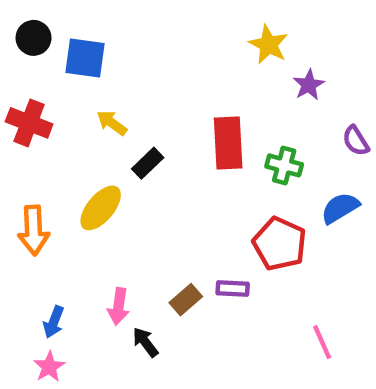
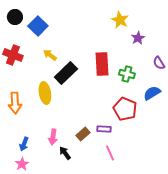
blue square: (85, 58) -> (38, 26), turned 36
black rectangle: (148, 163) -> (66, 73), size x1.6
yellow ellipse: (101, 208) -> (45, 93), turned -50
pink line: (322, 342) -> (110, 153), moved

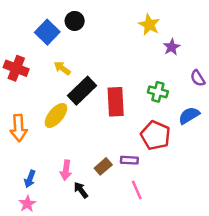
black circle: (15, 17) -> (75, 21), moved
red rectangle: (102, 64) -> (116, 102), moved
yellow ellipse: (45, 93) -> (56, 115), turned 50

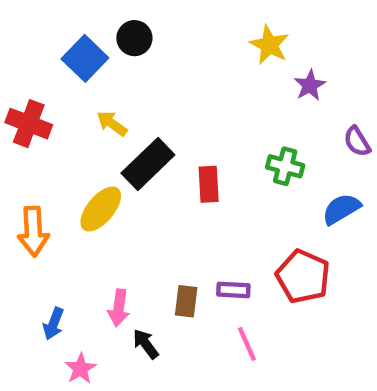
red rectangle: (116, 102) -> (209, 184), size x0.7
red pentagon: (155, 135) -> (303, 276), moved
brown rectangle: (103, 166) -> (186, 301), turned -42
pink star: (27, 204) -> (80, 369), moved

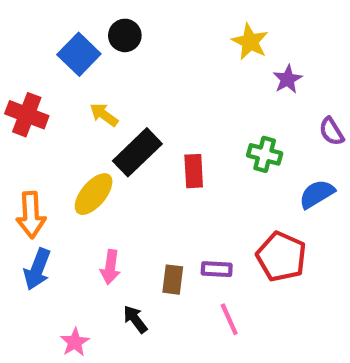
pink arrow: (119, 308) -> (110, 267), moved
blue arrow: (54, 324) -> (37, 269), moved, size x1.4

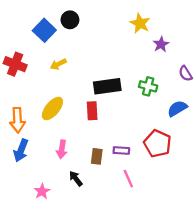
yellow arrow: (104, 115) -> (58, 64), turned -63
black rectangle: (137, 152) -> (107, 86), moved, turned 36
red rectangle: (194, 171) -> (92, 111), moved

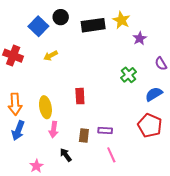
black rectangle: (107, 86) -> (93, 25), moved
green cross: (148, 86) -> (129, 75), turned 35
yellow ellipse: (52, 109) -> (45, 107), moved, turned -50
red pentagon: (157, 144) -> (150, 125), moved

